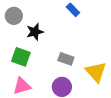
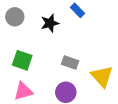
black star: (35, 32) -> (50, 23), moved

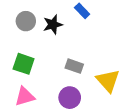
gray circle: (15, 17) -> (26, 21), moved

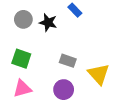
black star: (53, 24) -> (48, 22), turned 30

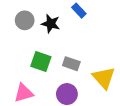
green square: (21, 59) -> (41, 62), moved

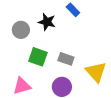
gray circle: (25, 20) -> (21, 30), moved

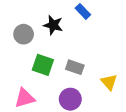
yellow triangle: (96, 72) -> (109, 82), size x0.7

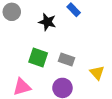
gray circle: (24, 34) -> (12, 12), moved

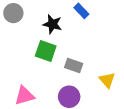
green square: (38, 57) -> (46, 51), moved

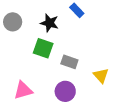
gray circle: (13, 13) -> (13, 22), moved

